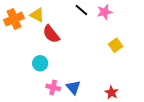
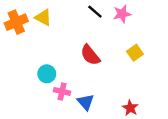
red semicircle: (51, 34) -> (90, 55), moved
pink cross: (53, 87) -> (62, 91), moved

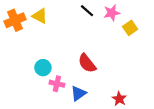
yellow square: (135, 53) -> (130, 28), moved
red semicircle: (90, 55) -> (87, 63), moved
blue triangle: (86, 102) -> (78, 93), turned 35

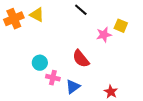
pink star: (112, 13) -> (104, 35), moved
yellow square: (130, 28) -> (121, 26), turned -32

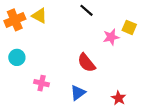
cyan circle: (40, 63) -> (17, 57), moved
pink cross: (53, 78) -> (42, 83), moved

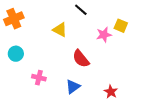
yellow triangle: (39, 16) -> (60, 30), moved

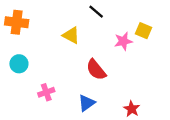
orange cross: (14, 19) -> (17, 22), turned 30
pink cross: (39, 78) -> (46, 92), turned -32

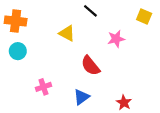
yellow square: (143, 31) -> (144, 16), moved
cyan circle: (19, 64) -> (18, 51), moved

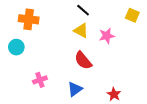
orange cross: (16, 21) -> (29, 19), moved
yellow triangle: (67, 33) -> (81, 31), moved

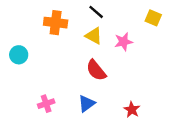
orange cross: (29, 19) -> (56, 23), moved
pink cross: (40, 80) -> (46, 104), moved

